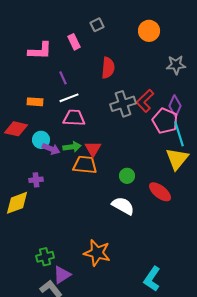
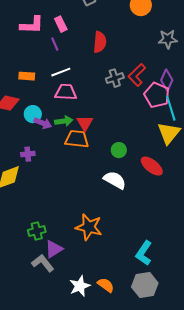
pink rectangle: (74, 42) -> (61, 24), moved
purple line: (63, 78) -> (55, 44), moved
gray cross: (123, 104) -> (115, 78), size x0.7

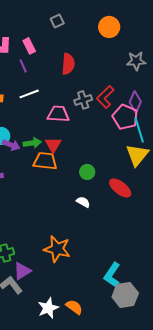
pink trapezoid: (66, 92) -> (58, 114), moved
white semicircle: (115, 180) -> (83, 202), size x0.6
gray hexagon: (145, 285) -> (125, 295), moved

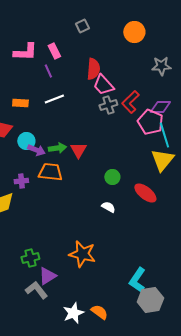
purple diamond: (135, 102) -> (160, 107), turned 65
pink trapezoid: (58, 114) -> (103, 85), moved, turned -135
orange trapezoid: (45, 161) -> (50, 172), moved

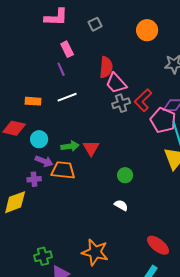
pink L-shape: (25, 52) -> (56, 17), moved
purple arrow: (36, 150) -> (44, 161), moved
red ellipse: (145, 193) -> (158, 245), moved

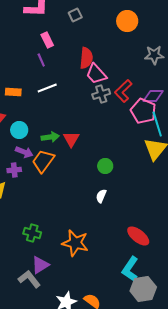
orange trapezoid: (63, 170) -> (43, 161), turned -60
white semicircle: (121, 205) -> (101, 196), turned -96
green cross: (43, 256) -> (32, 233), moved, turned 30

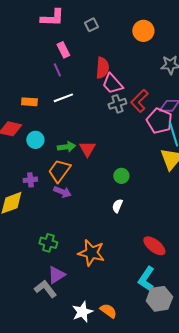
purple arrow: (24, 152) -> (62, 192), moved

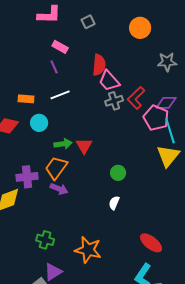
pink rectangle: (63, 50) -> (60, 47), turned -35
cyan circle: (35, 140) -> (39, 123), moved
purple cross: (30, 180) -> (27, 177), size x1.5

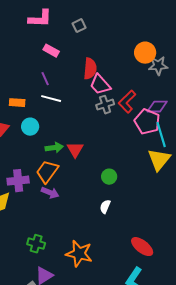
orange circle: (140, 28) -> (145, 53), moved
purple line: (54, 67) -> (45, 79), moved
white line: (60, 95) -> (51, 99), turned 36

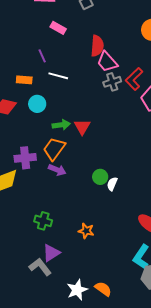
purple line: (45, 79) -> (42, 56), moved
green circle: (109, 177) -> (100, 177), moved
orange star: (79, 254) -> (86, 231), size x0.6

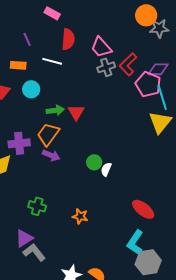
red semicircle: (97, 46) -> (68, 39), moved
purple line: (42, 56) -> (27, 39), moved
purple triangle: (51, 253) -> (24, 238), moved

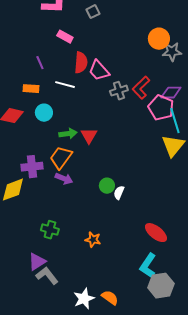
pink trapezoid: (101, 47) -> (99, 71), moved

